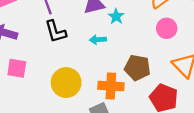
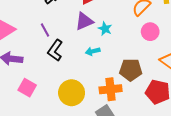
black L-shape: (56, 31) -> (55, 50), turned 60
pink square: (17, 68) -> (27, 88), turned 30

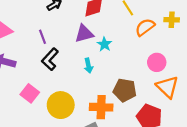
pink circle: (150, 32) -> (157, 62), moved
cyan arrow: (93, 51) -> (88, 66), turned -96
pink square: (27, 88) -> (30, 93), moved

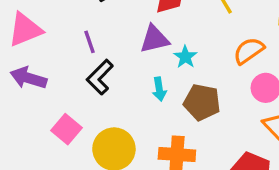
orange semicircle: (145, 27) -> (249, 51), moved
brown pentagon: (125, 90) -> (202, 102), moved

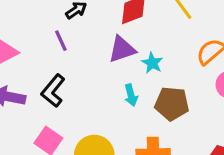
purple line: (89, 42) -> (61, 41), moved
black L-shape: (100, 77) -> (53, 91), moved

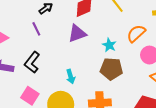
cyan star: (152, 63) -> (109, 45), moved
cyan arrow: (131, 95) -> (71, 77), moved

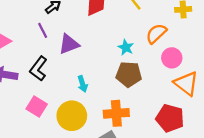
purple triangle: (77, 34) -> (69, 44), moved

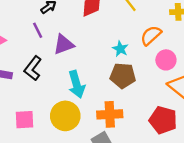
cyan arrow: (83, 84) -> (77, 84), size x1.6
pink square: (37, 107) -> (24, 120), moved, turned -36

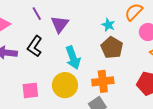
purple triangle: (64, 44) -> (60, 24), turned -30
brown pentagon: (123, 76) -> (112, 48), turned 30

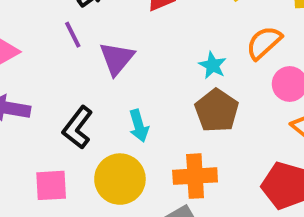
black L-shape: (35, 46) -> (77, 127), moved
cyan arrow: (73, 58) -> (139, 126), size x0.7

